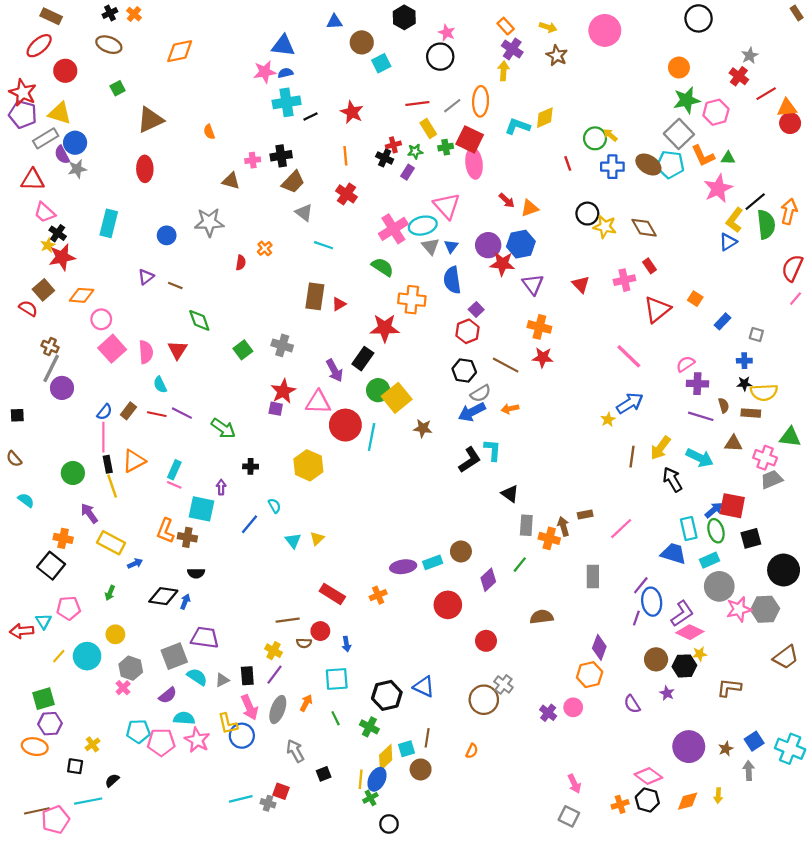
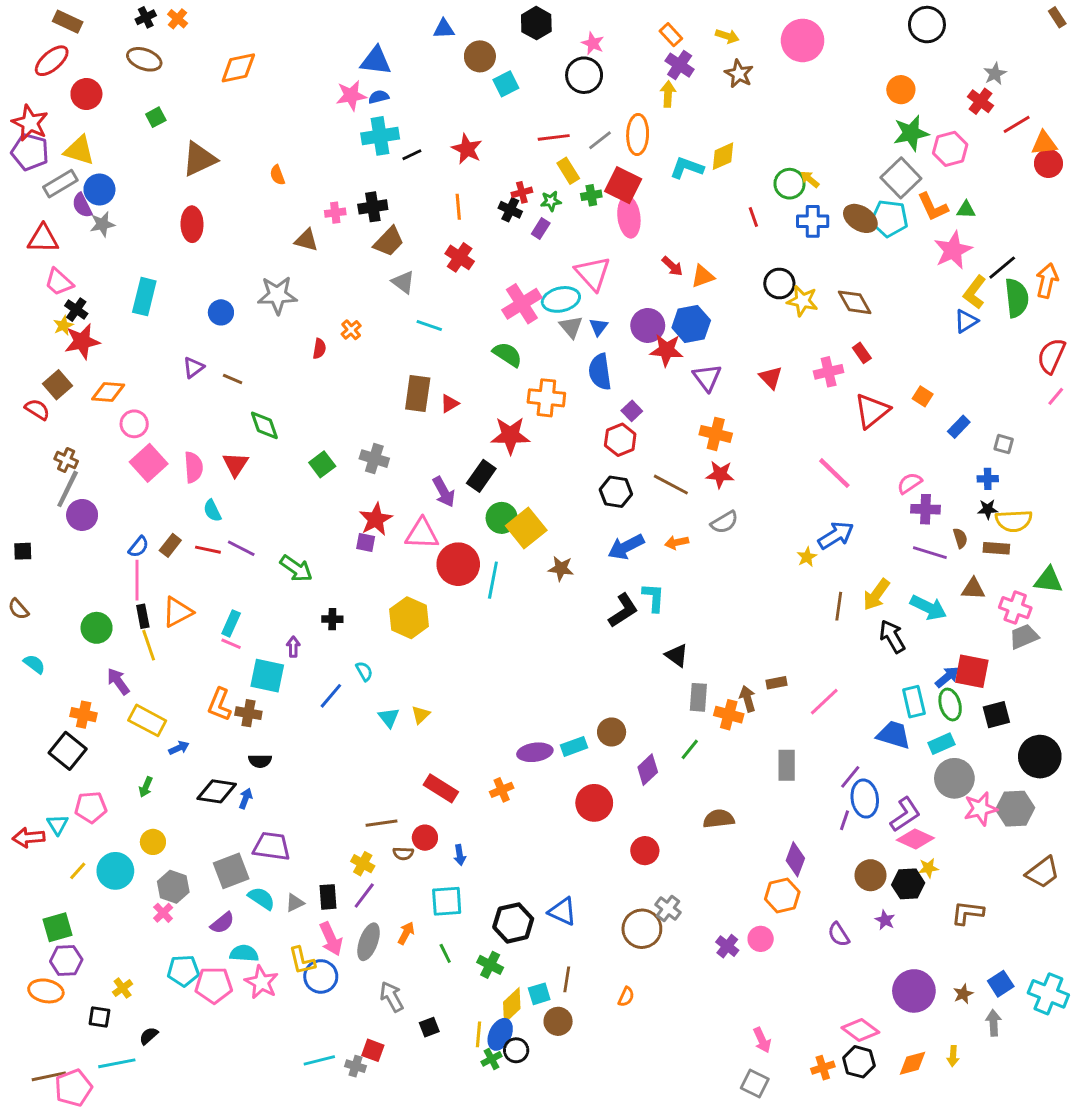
gray semicircle: (481, 393) -> (724, 522), moved
black circle: (389, 824) -> (516, 1050), moved

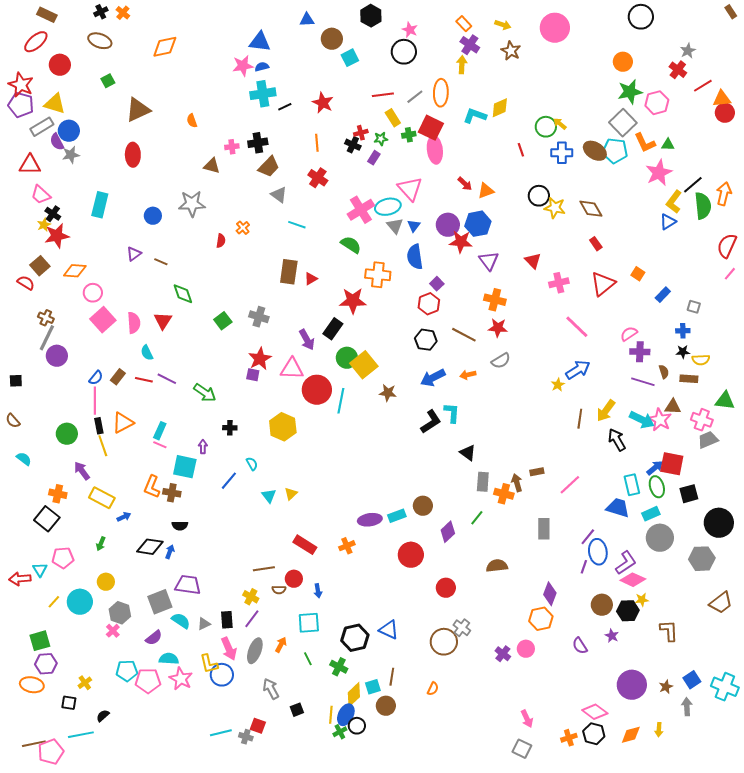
pink cross: (829, 372) -> (559, 283), moved
yellow semicircle: (1014, 521) -> (701, 360), size x0.7
pink star: (980, 809) -> (660, 420), moved, turned -30
brown L-shape: (967, 913) -> (669, 631), turned 80

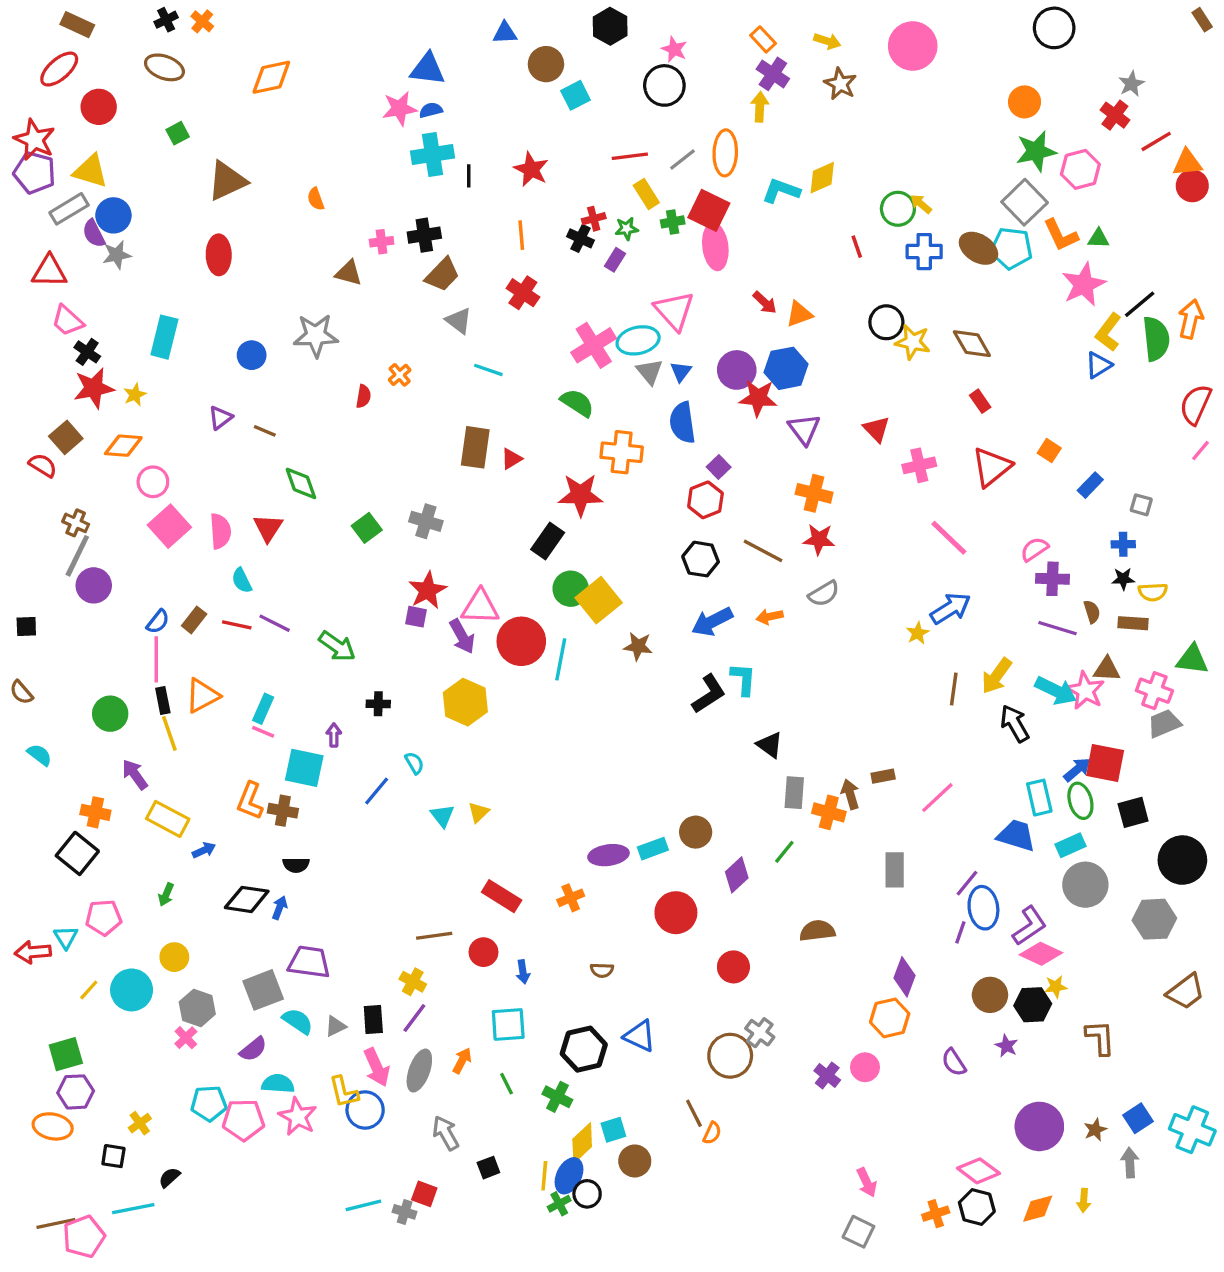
black line: (285, 107) -> (469, 176), turned -64
yellow star: (44, 225) -> (135, 395), moved
purple arrow: (307, 340) -> (462, 636), moved
brown semicircle: (279, 590) -> (602, 970), moved
brown line: (392, 677) -> (694, 1113), moved, turned -36

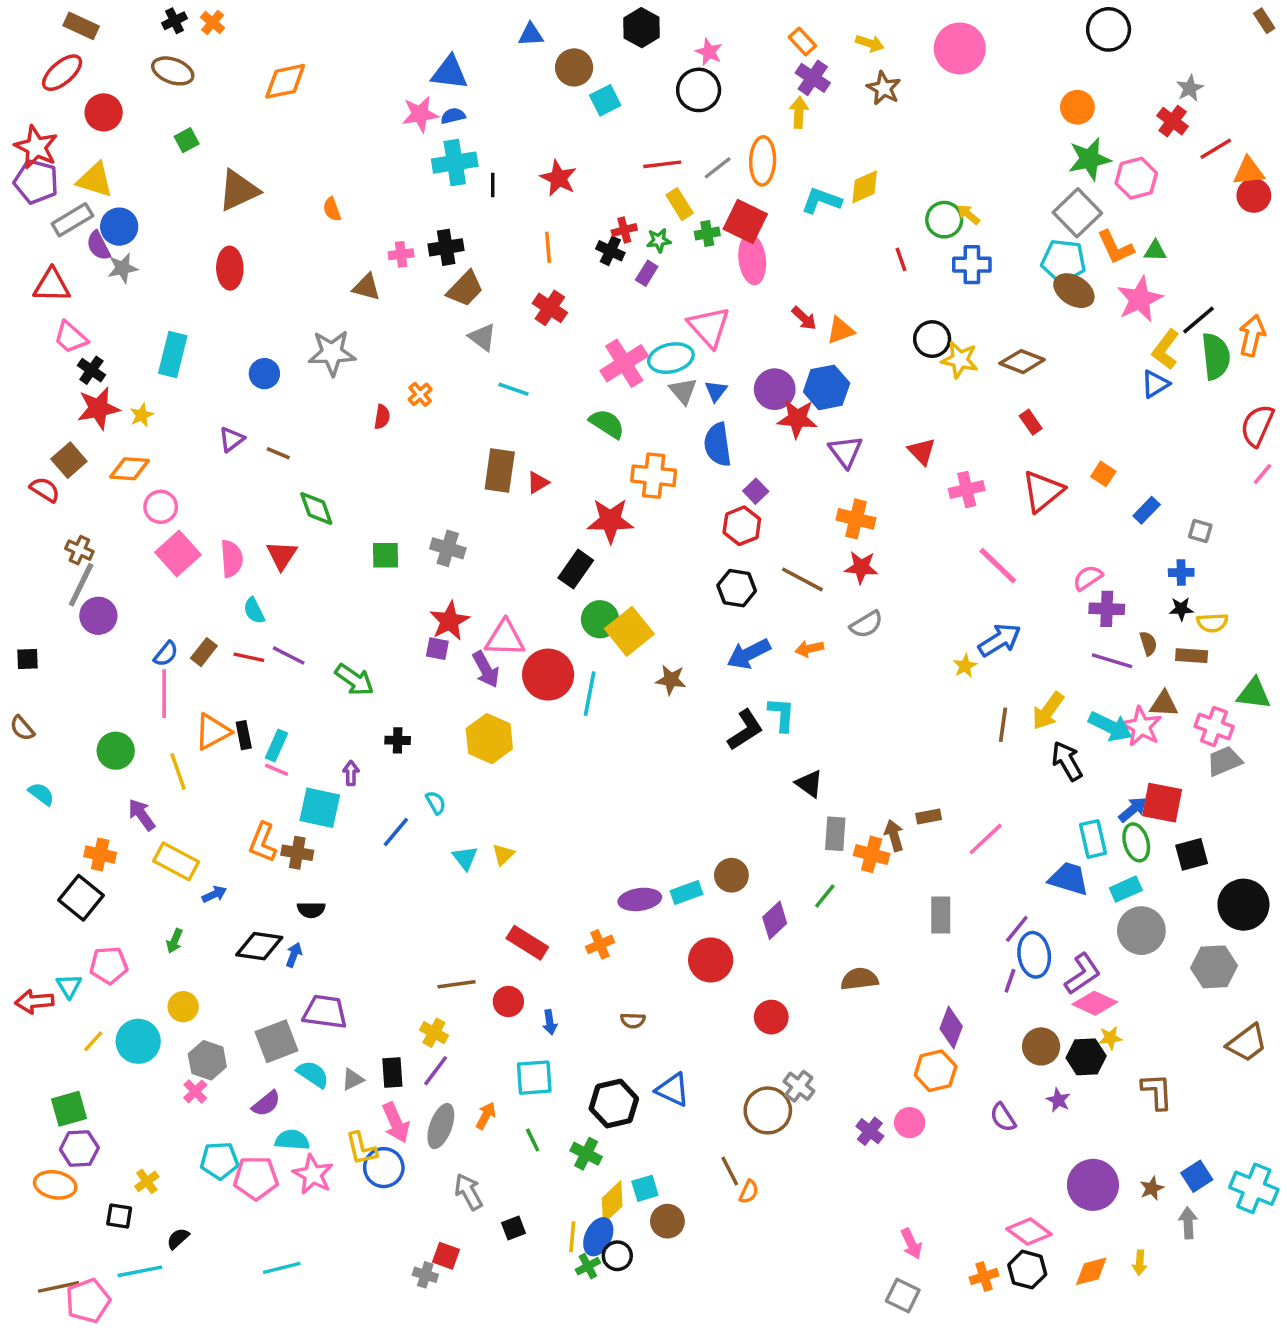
brown ellipse: (978, 248) -> (1074, 291), moved
brown diamond: (972, 344) -> (1022, 362), turned -39
green square: (367, 528) -> (386, 555), turned 36
black rectangle: (163, 701) -> (244, 735), moved
cyan line: (363, 1205) -> (282, 1268), moved

